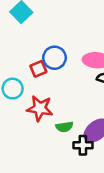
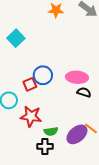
black cross: (83, 145) -> (45, 146), moved

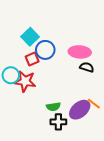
cyan square: (16, 38) -> (30, 37), moved
red star: (31, 116) -> (25, 81), moved
black cross: (45, 146) -> (58, 122), moved

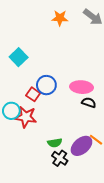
cyan square: (30, 37) -> (19, 57), moved
red square: (32, 59) -> (33, 94), turned -32
black cross: (58, 122) -> (60, 158), turned 35

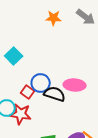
black semicircle: (89, 103) -> (55, 94), moved, size x1.5

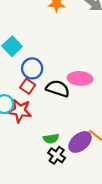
blue circle: (41, 83) -> (32, 68), moved

